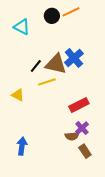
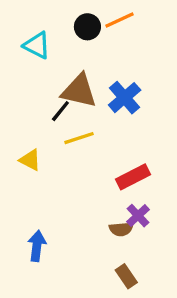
brown triangle: (56, 64) -> (79, 91), moved
brown rectangle: (85, 151) -> (126, 276), moved

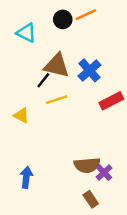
red rectangle: (133, 177) -> (111, 101), moved
purple cross: (138, 216) -> (104, 172), moved
brown semicircle: (121, 229) -> (87, 165), size x1.5

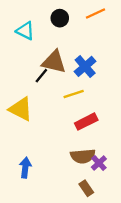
orange line: (86, 15) -> (95, 14), moved
yellow line: (57, 100) -> (74, 94), moved
red rectangle: (111, 101) -> (86, 122), moved
yellow triangle: (21, 115) -> (21, 109), size x1.6

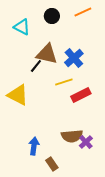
red rectangle: (86, 122) -> (81, 95), moved
blue arrow: (25, 168) -> (34, 146), moved
brown rectangle: (86, 188) -> (52, 164), moved

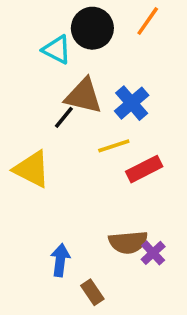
orange line: (83, 12) -> (148, 21), turned -30
black circle: (52, 16) -> (92, 28), size x1.5
cyan triangle: (22, 27) -> (57, 50), moved

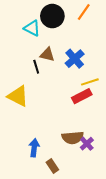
brown triangle: (83, 96) -> (47, 55), size x0.7
black line: (64, 117) -> (36, 67), turned -56
yellow line: (114, 146) -> (90, 82), moved

